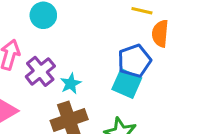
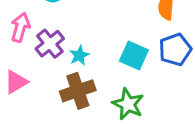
blue pentagon: (134, 61) -> (175, 50), moved

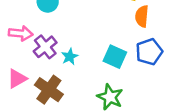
pink arrow: (20, 27) -> (21, 33), turned 80
brown cross: (78, 91) -> (49, 90), moved, turned -36

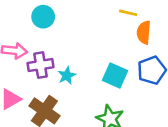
purple cross: (45, 47) -> (41, 65), turned 30

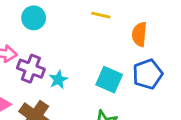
yellow line: (128, 13) -> (101, 15), moved
purple cross: (41, 65) -> (31, 69), turned 30

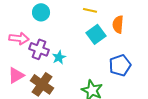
blue pentagon: (148, 74) -> (120, 65), moved
cyan square: (109, 80) -> (96, 34), moved, turned 30

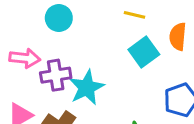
purple cross: (39, 49) -> (56, 75), turned -30
cyan star: (59, 57) -> (87, 88), size x1.6

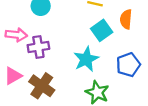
cyan star: (87, 88) -> (86, 59), moved

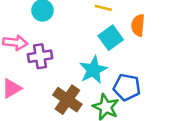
blue pentagon: (128, 65) -> (127, 87), moved, turned 30
brown cross: (42, 86) -> (67, 100), moved

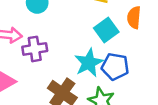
blue pentagon: (127, 87) -> (115, 66), moved

